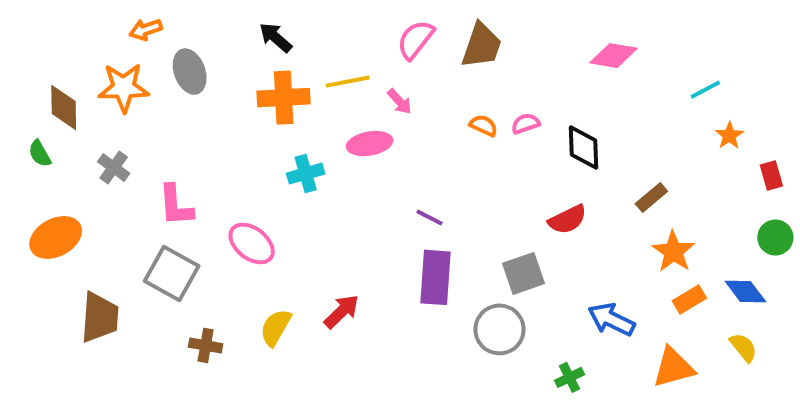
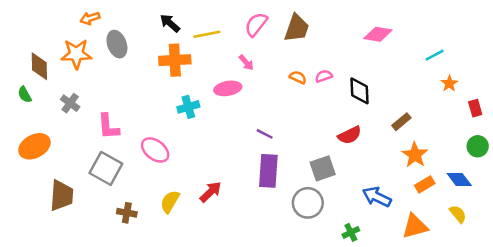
yellow line: (348, 82) -> (207, 34), moved

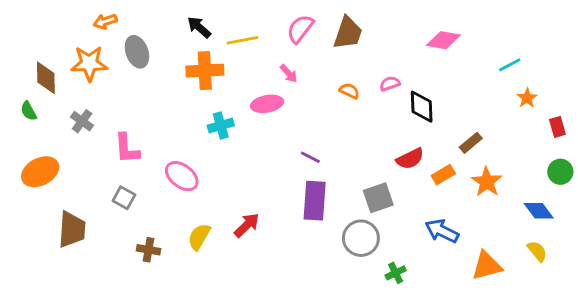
pink semicircle: (324, 76) -> (390, 84), moved
gray square: (106, 168) -> (124, 198), size x0.6
orange rectangle: (425, 184) -> (443, 175), moved
green cross: (351, 232) -> (396, 273), moved

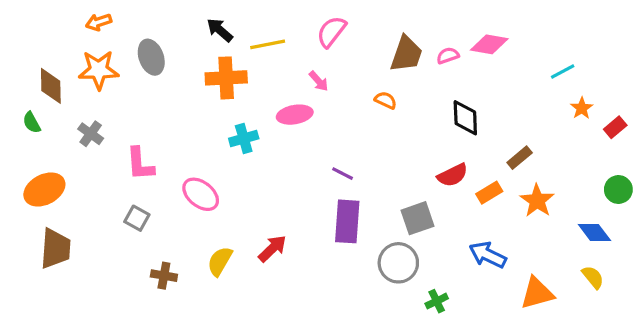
orange arrow: (105, 21) -> (99, 22), moved
brown trapezoid: (348, 33) -> (406, 54), moved
pink semicircle: (390, 84) -> (448, 56), moved
red rectangle: (557, 127) -> (615, 127), moved, turned 66
brown trapezoid: (72, 230) -> (56, 248), moved

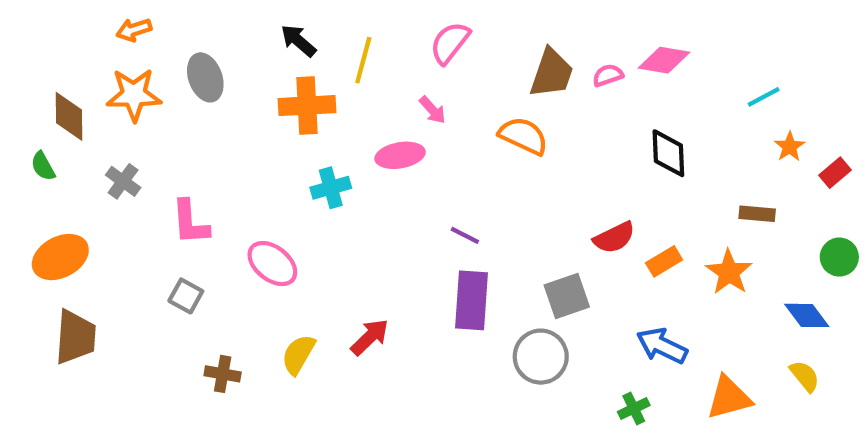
yellow line: (268, 44) -> (363, 60), turned -64
orange semicircle: (386, 100) -> (523, 136), size x1.6
black diamond: (465, 118) -> (668, 153), moved
brown rectangle: (520, 158) -> (757, 214), moved, turned 45
green cross: (437, 301) -> (634, 409), moved

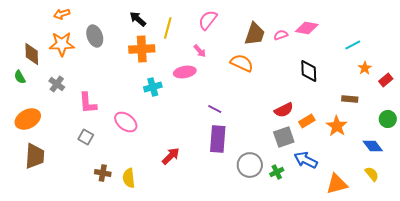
gray square: (567, 296) -> (284, 137), moved
yellow semicircle: (298, 354) -> (129, 178), moved, turned -36
green cross: (634, 409) -> (277, 172), moved

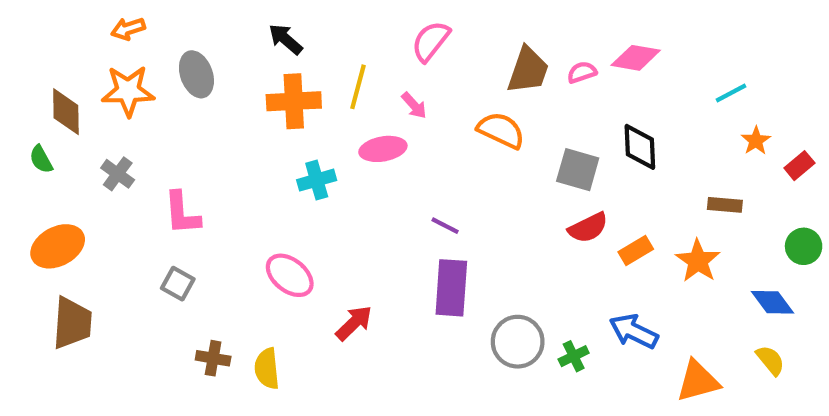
yellow line: (168, 28) -> (358, 87), moved
pink ellipse: (126, 122) -> (290, 275), moved
gray square: (284, 137) -> (578, 170), moved, turned 35

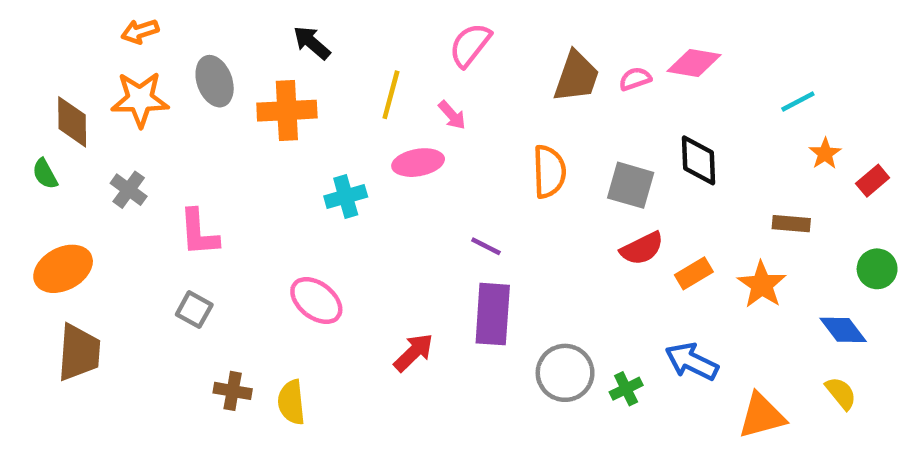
orange cross: (294, 101) -> (287, 111), moved
orange semicircle: (501, 130) -> (549, 172), moved, turned 63
red arrow: (354, 323) -> (414, 352), moved

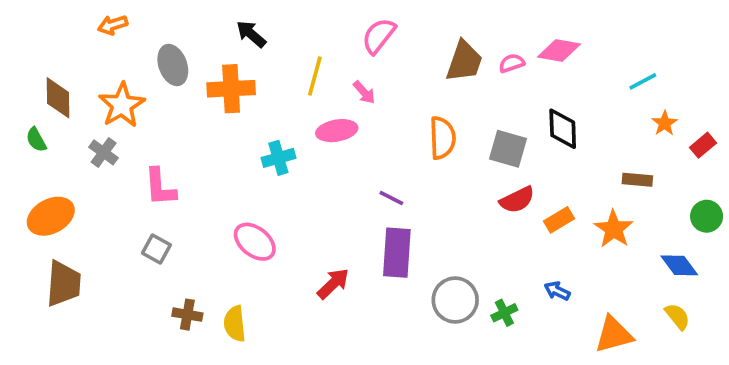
orange star: (140, 99) -> (122, 105), moved, turned -30
blue arrow: (692, 362) -> (557, 291), size x0.6

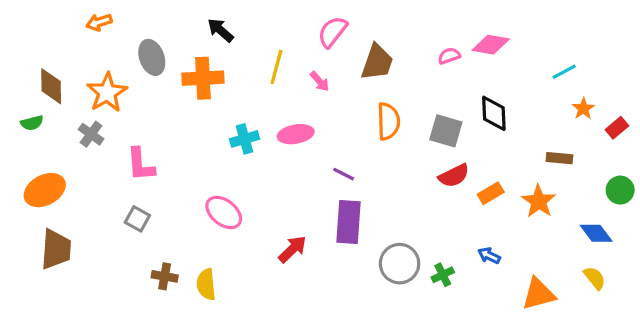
brown trapezoid: (464, 61) -> (377, 62), moved
pink ellipse: (337, 131) -> (296, 134), moved
green semicircle: (36, 140) -> (32, 123), turned -75

